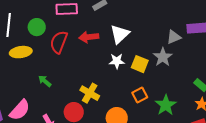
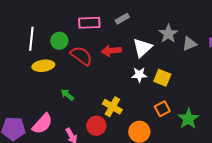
gray triangle: (174, 37) -> (189, 44), moved
red semicircle: (59, 42) -> (81, 56), turned 105
gray star: (163, 57) -> (168, 34), moved

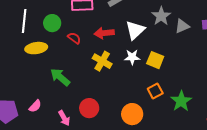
red semicircle: (81, 56) -> (74, 38), size x0.6
green arrow: (67, 95) -> (60, 77), size x1.5
yellow cross: (112, 107) -> (102, 61), moved
pink semicircle: (42, 124) -> (35, 106), size x0.6

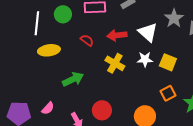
green circle: (52, 23) -> (63, 14), moved
white triangle: (135, 30) -> (148, 32), turned -35
green arrow: (60, 77) -> (73, 79), turned 115

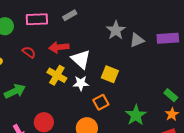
white triangle: (148, 32) -> (81, 59), moved
white star: (145, 59) -> (81, 83), moved
orange square: (168, 93) -> (101, 102), moved

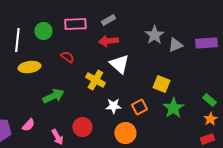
red arrow: (59, 47) -> (108, 41), moved
yellow square: (110, 74) -> (161, 84), moved
white star: (81, 83) -> (113, 106), moved
green star: (136, 115) -> (173, 108), moved

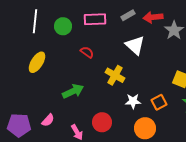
white line: (17, 40) -> (35, 21), moved
red arrow: (108, 41) -> (153, 17), moved
white triangle: (119, 64) -> (135, 45), moved
yellow ellipse: (29, 67) -> (37, 62), moved, turned -50

